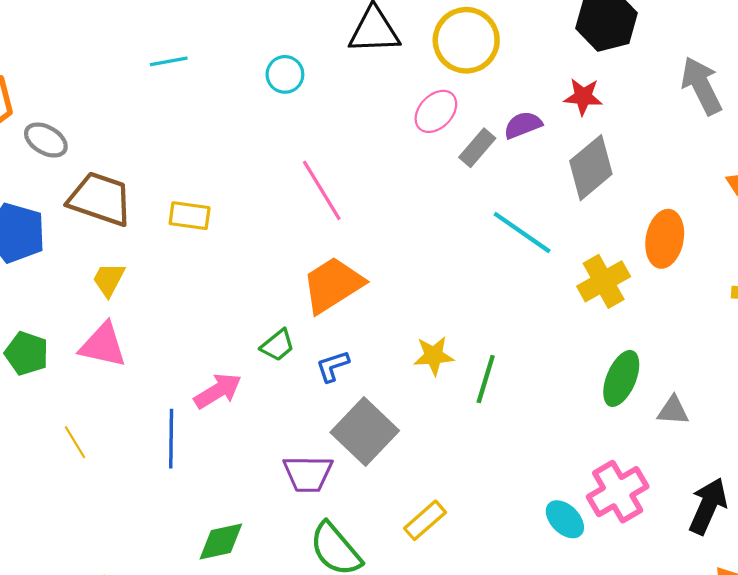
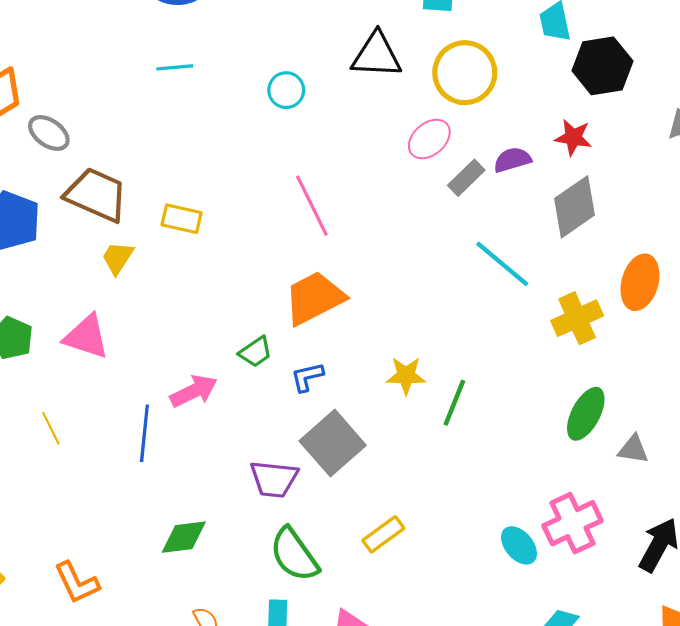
yellow trapezoid: (109, 280) -> (118, 258), moved

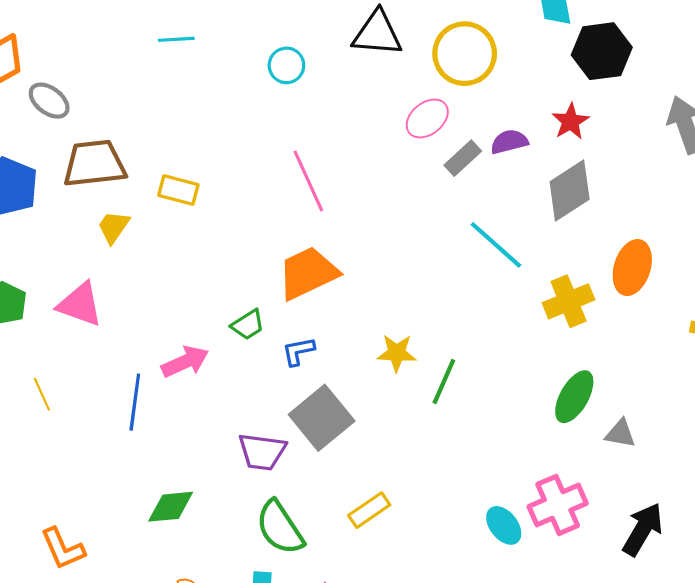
red star: (573, 137) -> (570, 121), turned 30
brown trapezoid: (96, 195) -> (94, 164), turned -32

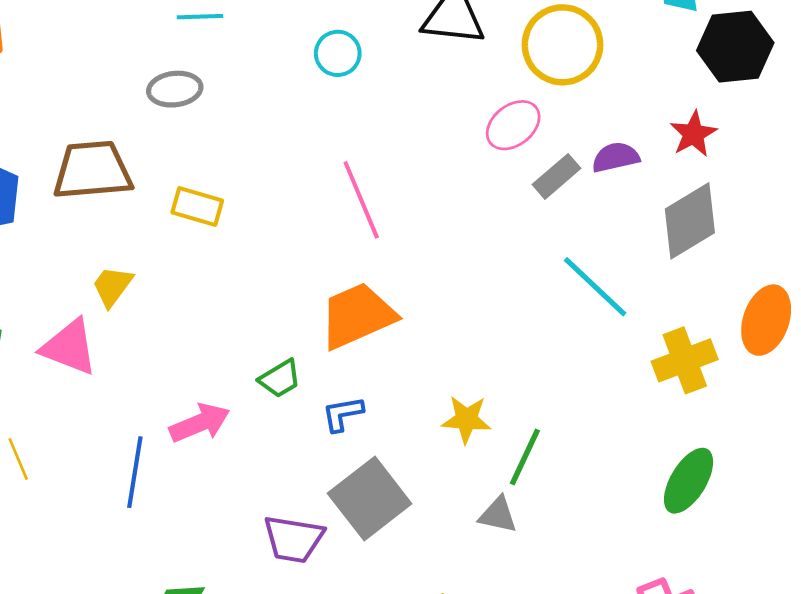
gray ellipse: (49, 101) -> (175, 89), moved, turned -45
yellow trapezoid: (114, 227) -> (112, 286), moved
gray triangle: (620, 434) -> (498, 515), moved

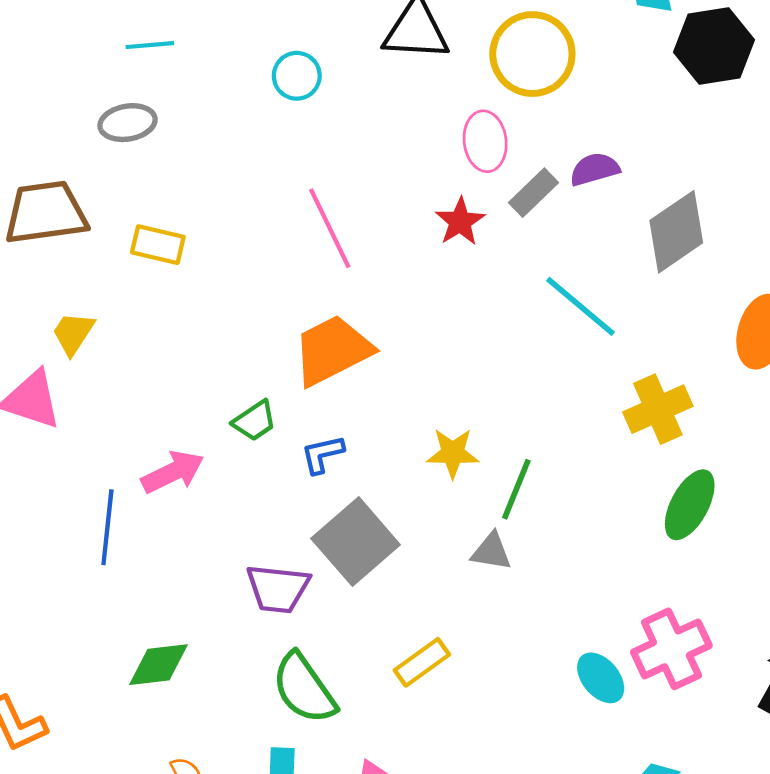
pink ellipse: (513, 125) -> (485, 141), turned -56
red star: (693, 134) -> (460, 222), moved
yellow cross: (685, 360) -> (658, 409), moved

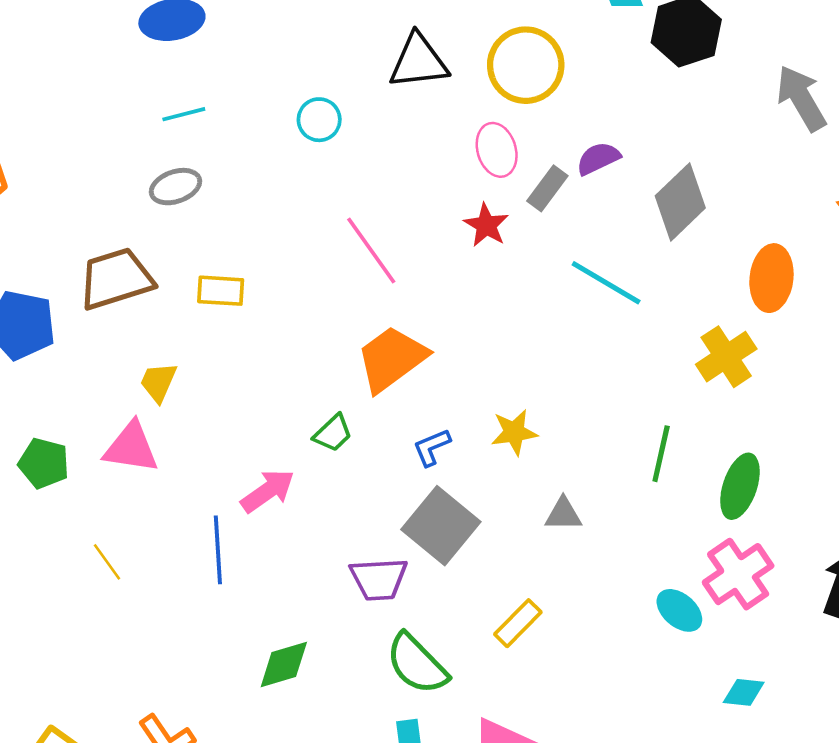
yellow cross: (658, 409) -> (726, 357), moved
blue L-shape: (322, 454) -> (432, 447), moved
green line: (516, 489) -> (661, 454), moved
green ellipse: (690, 505) -> (740, 486), moved

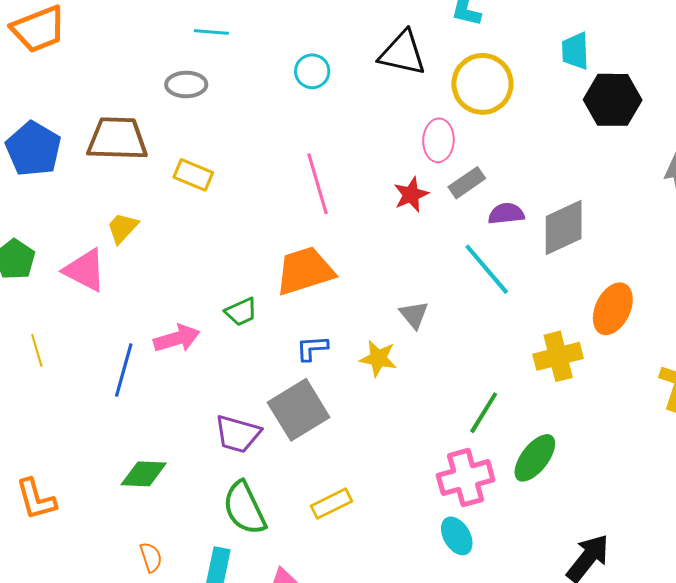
purple semicircle: (598, 158) -> (506, 214), moved
gray triangle: (563, 514) -> (414, 315), moved, turned 32
pink cross: (738, 574) -> (466, 478), moved

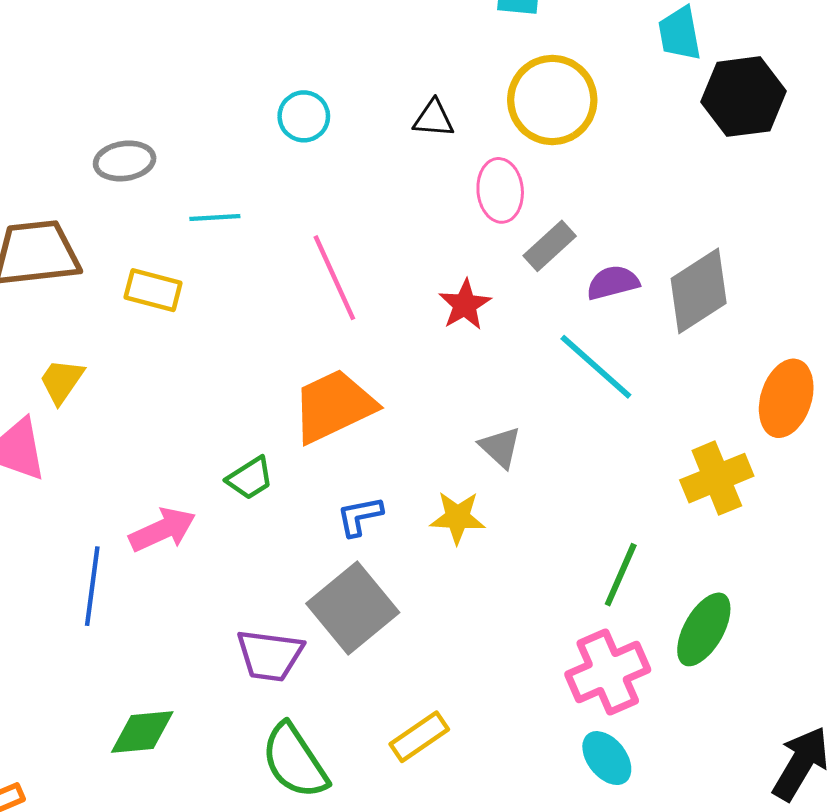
cyan line: (211, 32) -> (215, 217), moved
black triangle: (402, 53) -> (434, 119), moved, size x0.6
red star: (411, 195) -> (465, 305), moved

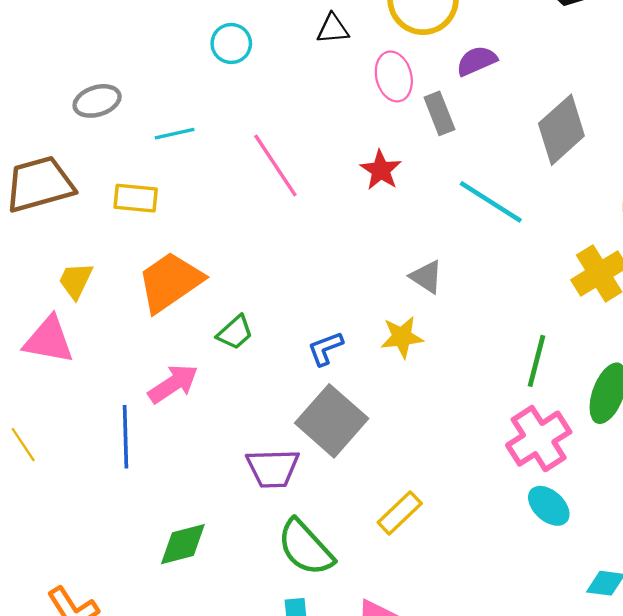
gray rectangle: (550, 246) -> (439, 113), turned -60
purple semicircle: (613, 283) -> (477, 61), moved
orange trapezoid: (334, 406) -> (170, 282), moved

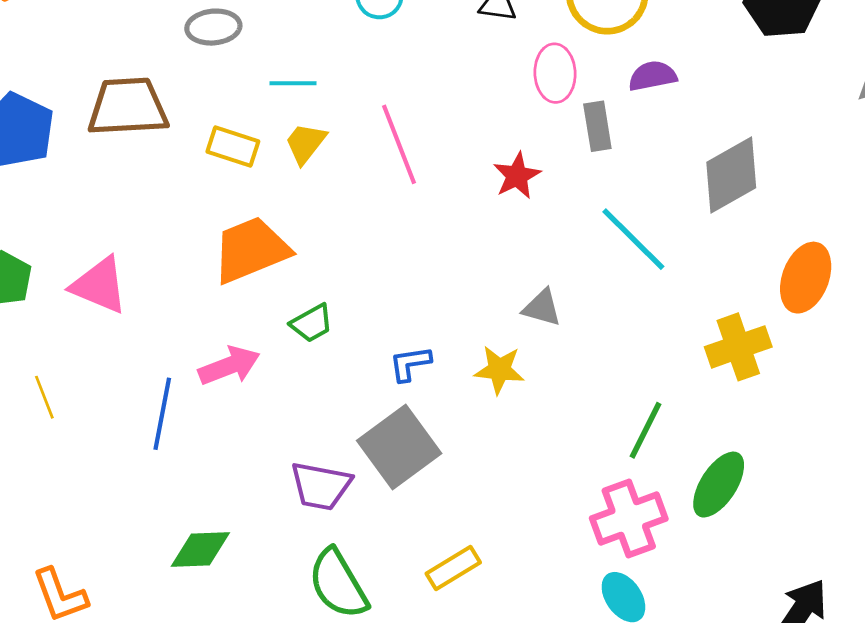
gray triangle: (426, 277) -> (542, 308), turned -30
yellow trapezoid: (76, 281) -> (305, 143), moved

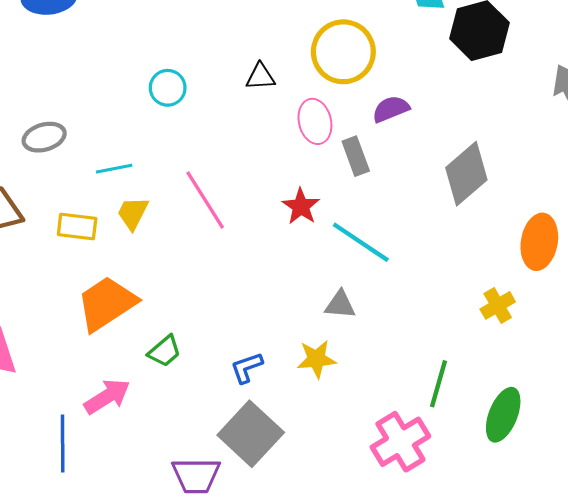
cyan line: (633, 239) -> (361, 242), moved
yellow cross: (738, 347) -> (498, 305), size x0.7
pink cross: (629, 519) -> (400, 442), moved

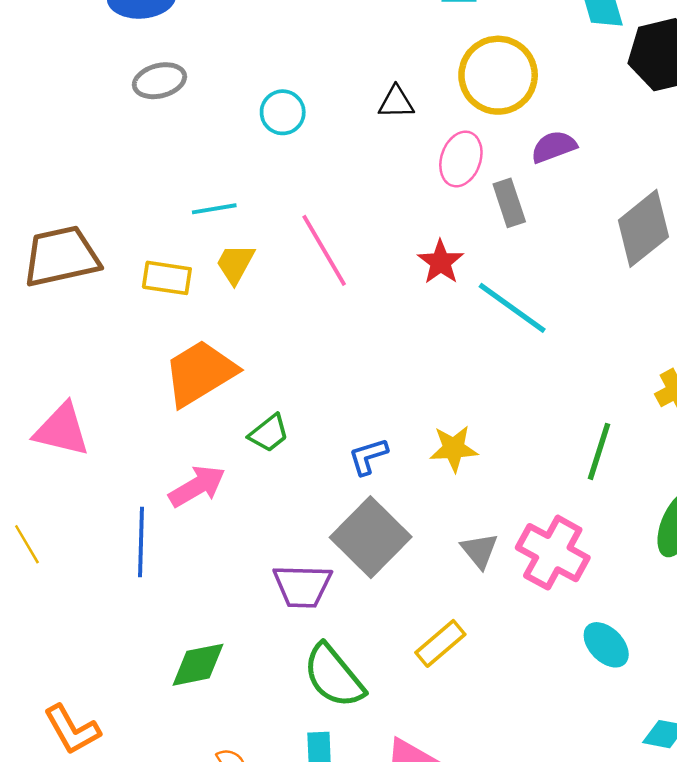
pink ellipse: (315, 121) -> (461, 159), turned 30
gray ellipse: (44, 137) -> (159, 81), moved
gray triangle: (340, 305) -> (479, 551), moved, turned 44
green line: (439, 384) -> (599, 451), moved
pink cross: (400, 442) -> (553, 553), turned -32

